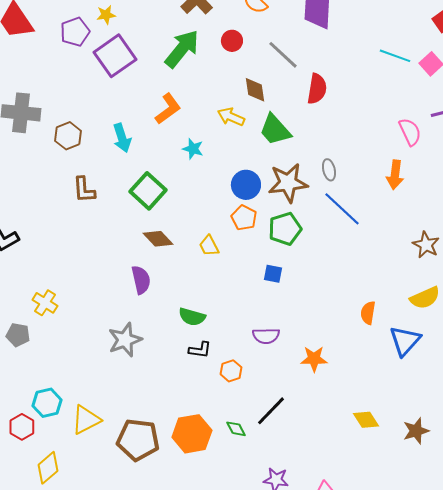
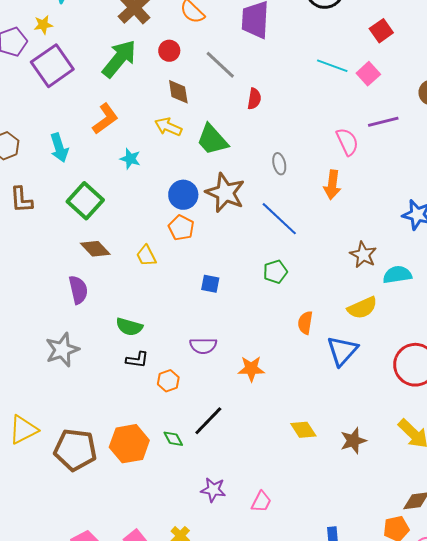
red semicircle: (317, 89) -> (254, 99), size x0.7
brown diamond: (255, 90) -> (178, 92), moved
gray ellipse: (329, 170) -> (279, 164), moved
brown star: (288, 183) -> (225, 193), turned 30
green pentagon: (285, 229) -> (275, 272), moved, size x0.7

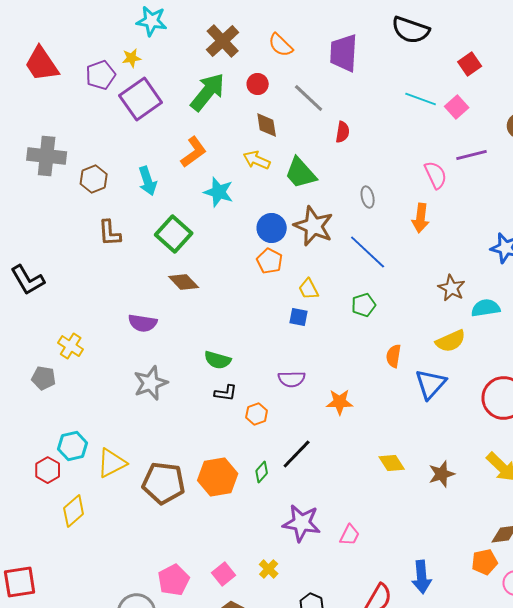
cyan star: (130, 159) -> (219, 192), size x1.4
yellow trapezoid: (146, 256) -> (309, 289), moved
purple semicircle: (78, 290) -> (143, 323), moved, turned 112
green diamond: (173, 439) -> (262, 472), turned 70
purple star: (213, 490) -> (302, 523), size x1.5

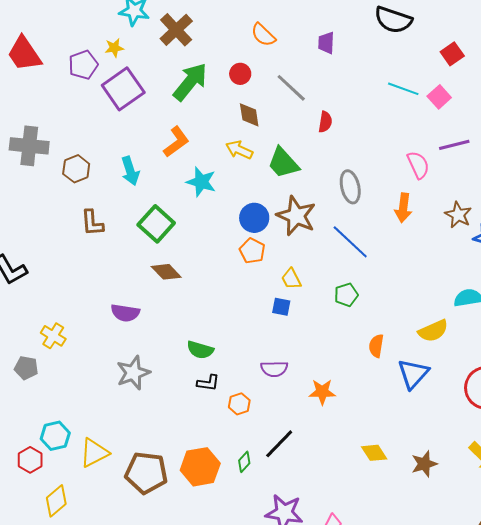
brown cross: (223, 41) -> (176, 30), moved
purple trapezoid: (344, 53) -> (326, 43), size x0.6
gray ellipse: (368, 197) -> (350, 187), size x1.5
brown star: (452, 288) -> (458, 215), moved

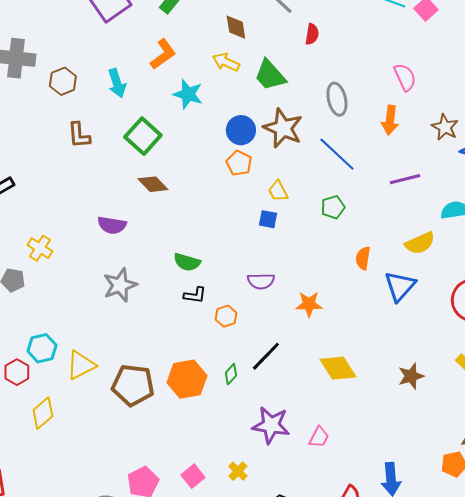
purple line: (454, 145) -> (405, 179), moved
yellow diamond: (374, 453) -> (338, 368), moved, size x1.4

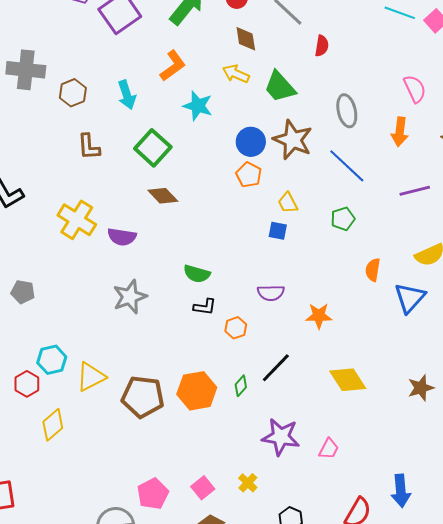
yellow cross: (40, 248) -> (77, 220), moved, size x1.5

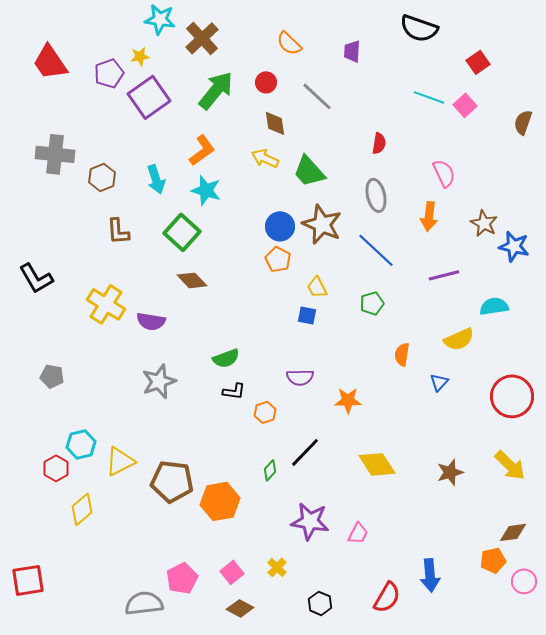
red semicircle: (322, 46) -> (379, 143), moved
cyan star: (198, 106) -> (206, 190), moved
green semicircle: (197, 274) -> (226, 358), turned -36
blue triangle: (410, 298) -> (439, 382), size x0.6
orange hexagon: (197, 391) -> (220, 501), moved

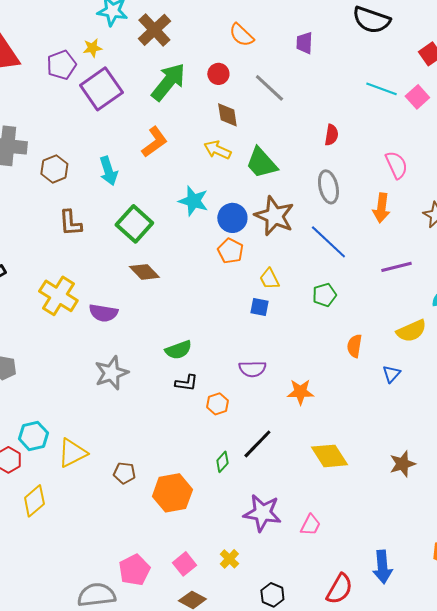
cyan star: (206, 190) -> (193, 201), moved
brown pentagon: (172, 481) -> (124, 473), size x0.5

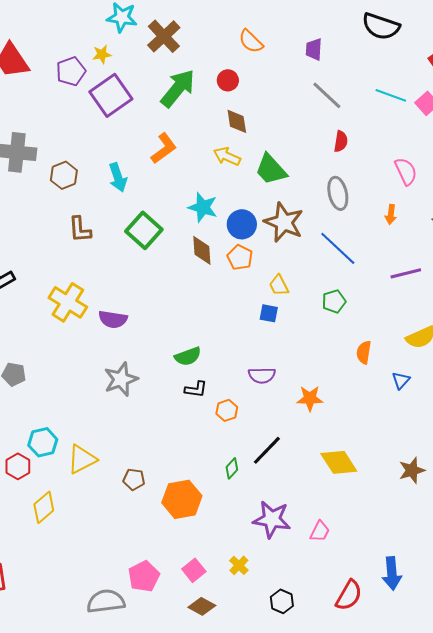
gray line: (269, 88) -> (327, 95), moved
orange arrow: (381, 208) -> (391, 214), size x0.7
brown diamond: (144, 272) -> (202, 250), moved, turned 40

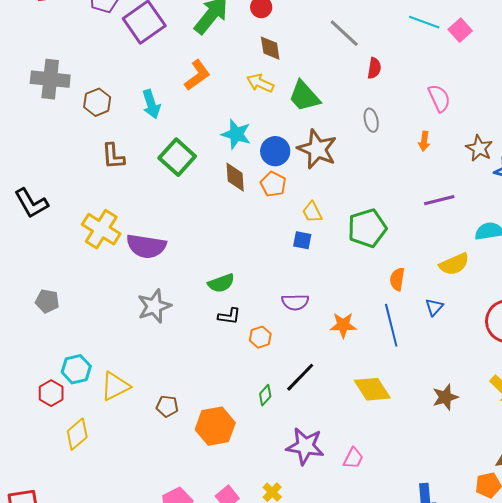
gray line: (327, 95) -> (344, 33), moved
gray ellipse: (338, 193) -> (371, 120), size x0.7
blue line: (338, 248) -> (391, 325), moved, turned 33
green pentagon: (334, 301) -> (367, 228), size x1.6
purple semicircle: (113, 319) -> (146, 246), size x1.4

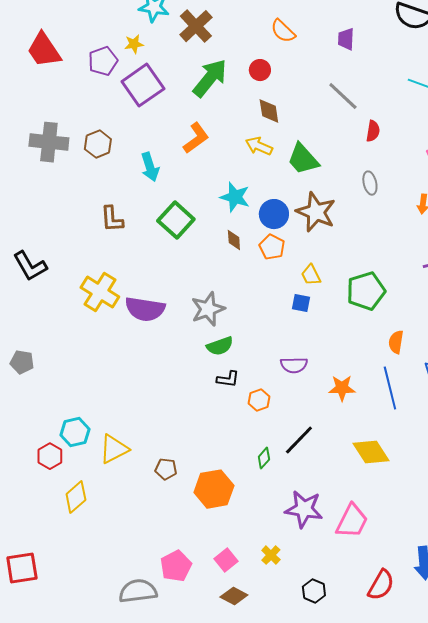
brown hexagon: (97, 102) -> (98, 144), moved
brown diamond: (235, 177) -> (234, 240), size x0.7
gray pentagon: (47, 301) -> (22, 362), moved
gray star: (154, 306) -> (208, 309), moved
pink trapezoid: (353, 458) -> (352, 521), size x1.6

